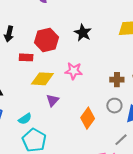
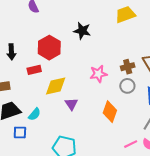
pink star: (74, 71) -> (98, 74), moved
gray circle: (114, 106) -> (127, 86), moved
cyan semicircle: (25, 119) -> (34, 114), moved

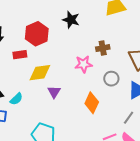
brown cross: (128, 67) -> (103, 48), moved

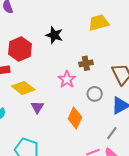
pink star: (84, 64) -> (67, 79), turned -30
yellow diamond: (40, 73) -> (23, 88), turned 45

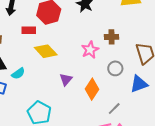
purple triangle: (37, 107) -> (66, 79), moved
gray line: (112, 133) -> (114, 109), moved

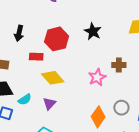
gray circle: (115, 68) -> (121, 108), moved
purple triangle: (66, 79) -> (49, 104), moved

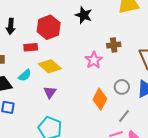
cyan semicircle: (25, 99) -> (25, 75), moved

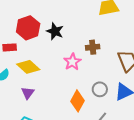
black star: (84, 15) -> (55, 31), moved

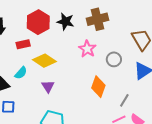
brown cross: (93, 47) -> (97, 19), moved, size x1.5
gray circle: (100, 89) -> (114, 59), moved

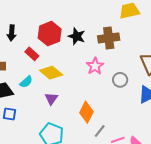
red rectangle: (23, 44) -> (32, 54), turned 48
orange diamond: (98, 87) -> (86, 112), moved
gray line: (124, 100) -> (100, 131), moved

